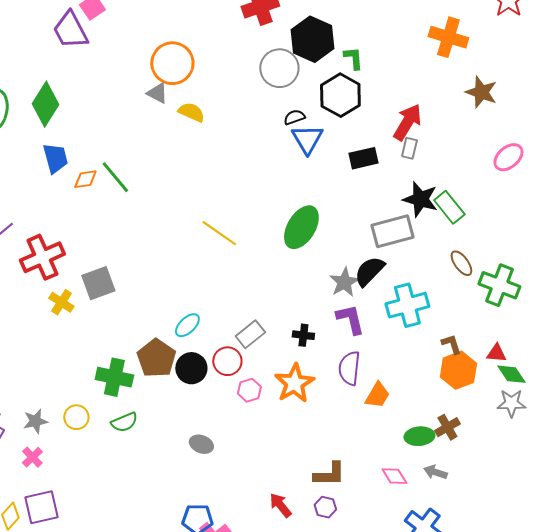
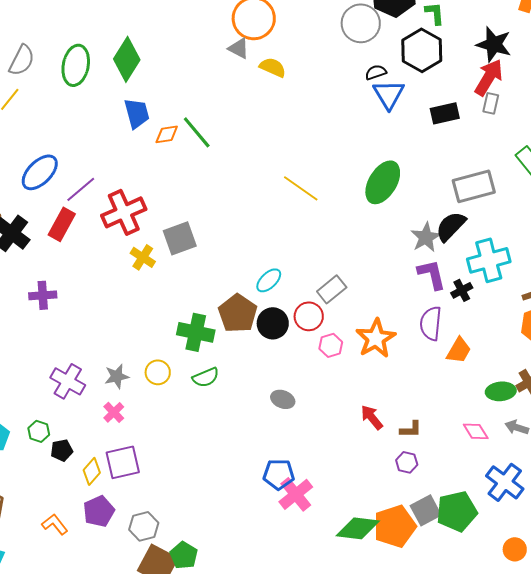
black star: (420, 199) -> (494, 44), moved
black cross: (303, 335) -> (462, 290), moved, turned -35
brown L-shape: (329, 474) -> (411, 429), size x0.7
red arrow: (280, 505) -> (372, 417), moved

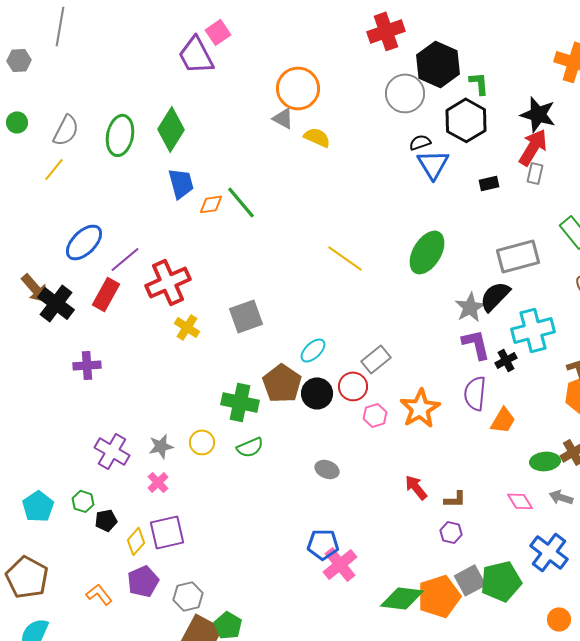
black rectangle: (445, 113) -> (489, 183), size x0.7
gray square: (180, 238) -> (246, 316), moved

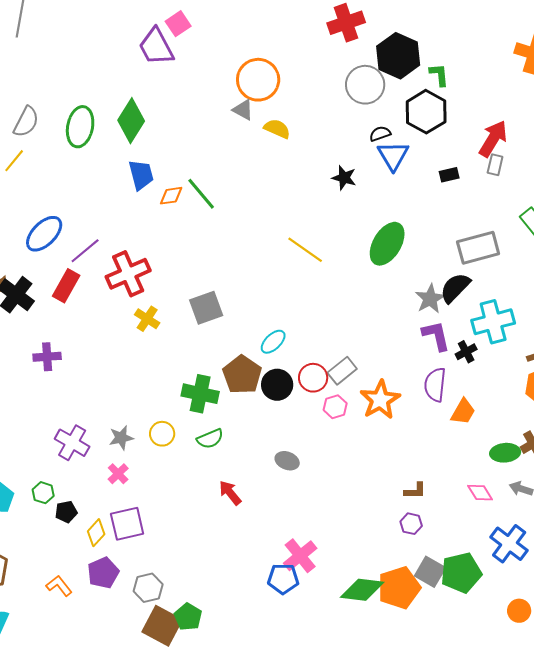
black star: (538, 114) -> (344, 178), moved, size x0.7
gray rectangle: (376, 359) -> (342, 371), moved
red arrow: (416, 487) -> (230, 493), moved
blue pentagon: (323, 544) -> (283, 579), moved
gray square: (470, 580) -> (430, 572), turned -32

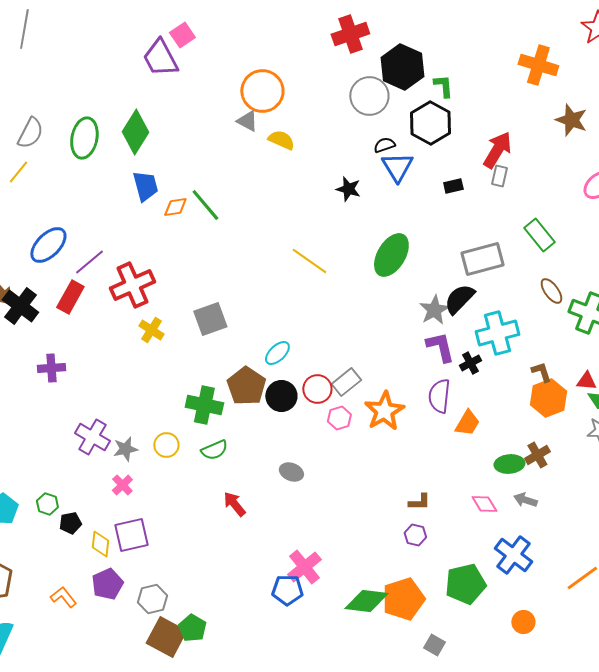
purple cross: (72, 443) -> (92, 437), moved
yellow diamond: (96, 533) -> (100, 544), turned -36
gray square: (430, 572) -> (434, 645), moved, size x0.7

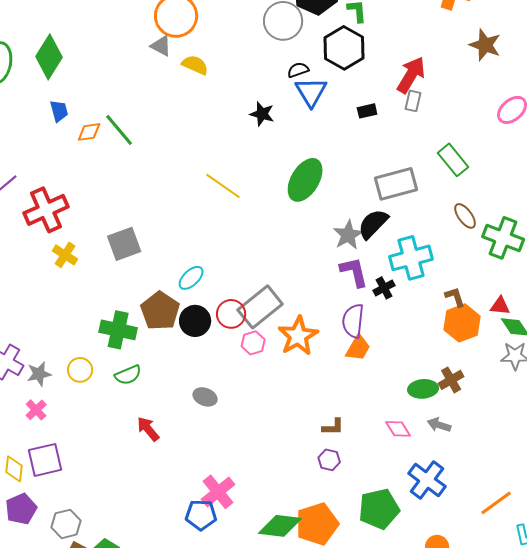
blue trapezoid: (145, 186) -> (59, 111), size x0.7
gray rectangle: (346, 382) -> (260, 307), size x1.5
orange trapezoid: (467, 423) -> (358, 348), moved

